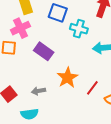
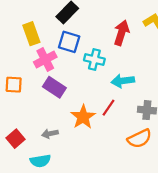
pink cross: (20, 28) -> (45, 60), moved
red line: (92, 88) -> (109, 108), moved

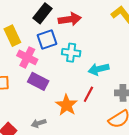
red arrow: (121, 33) -> (70, 19), moved, turned 70
blue square: (69, 42) -> (47, 39), turned -30
pink cross: (45, 60) -> (27, 57), turned -30

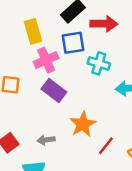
pink cross: (27, 57) -> (46, 60), turned 30
red line: (88, 94) -> (106, 146), moved

